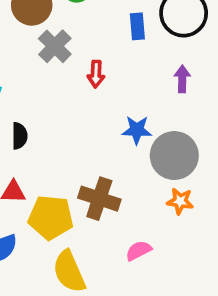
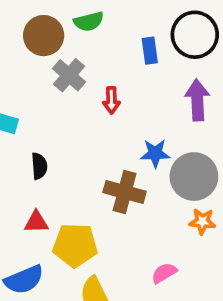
purple arrow: (182, 79) -> (197, 100), size x1.5
brown cross: (99, 199) -> (125, 192), moved

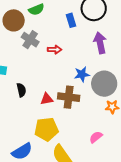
red arrow: (111, 100) -> (55, 50), turned -80
red triangle: (36, 222) -> (47, 99), moved

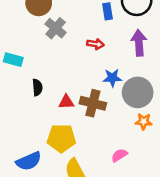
red arrow: (55, 50) -> (95, 44), moved

